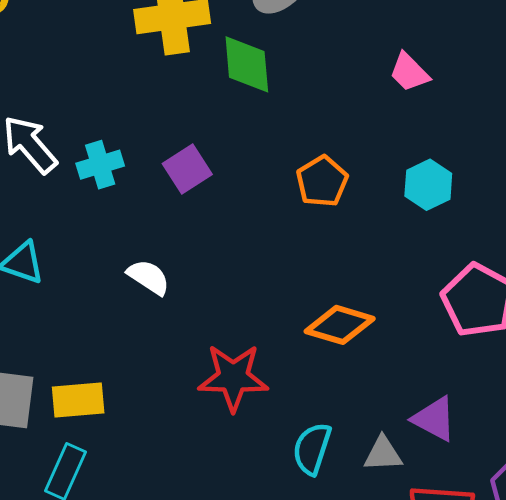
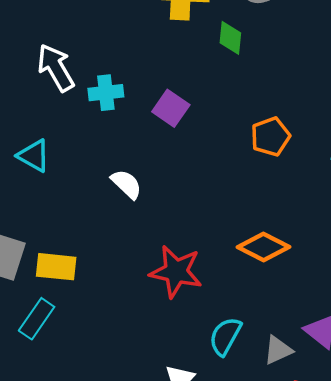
green diamond: (247, 64) -> (230, 38), size x0.7
purple square: (187, 169) -> (171, 108), turned -33
gray triangle: (383, 454) -> (278, 350), turned -32

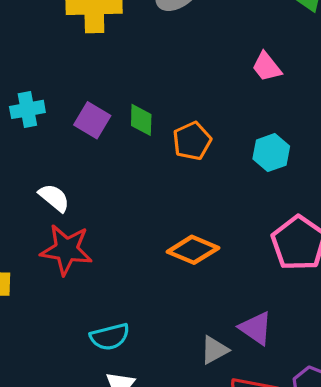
green diamond: (230, 38) -> (141, 120), moved
red star: (176, 272) -> (66, 250), moved
cyan semicircle: (225, 336) -> (110, 337), moved, turned -129

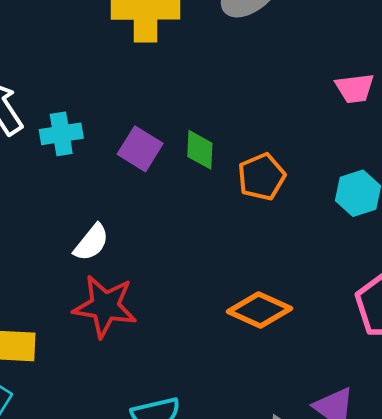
pink trapezoid: (267, 67) -> (355, 88), turned -60
white semicircle: (54, 198) -> (91, 242), turned 88

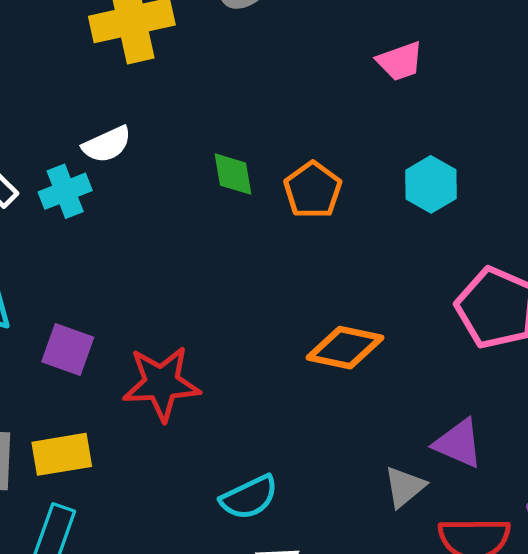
purple square: (140, 149) -> (68, 349), moved
white semicircle: (91, 242) -> (107, 144), moved, turned 39

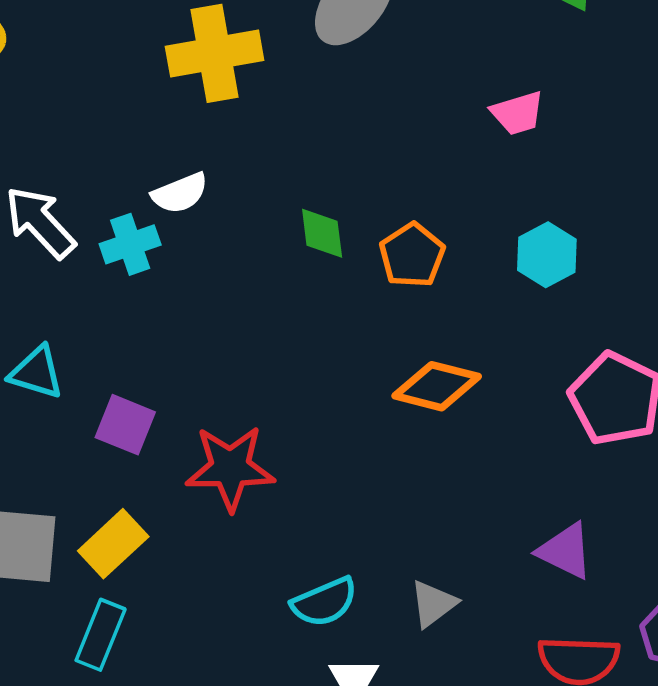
orange diamond: (345, 348) -> (437, 386), moved
yellow rectangle: (62, 454) -> (113, 544), turned -36
gray triangle: (405, 487) -> (433, 604), moved

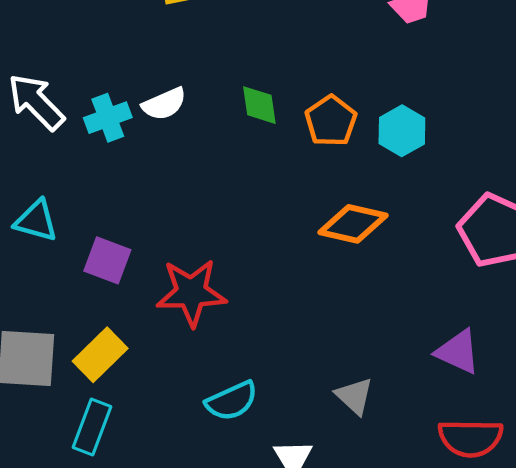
white semicircle: (180, 193) -> (164, 104), moved
cyan hexagon: (547, 255) -> (402, 131), moved
cyan semicircle: (324, 602) -> (232, 401), moved
gray triangle: (433, 604) -> (354, 396), turned -39

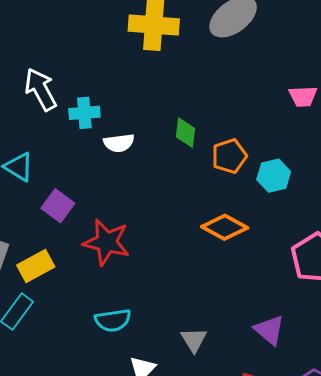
white semicircle: (164, 104) -> (119, 143), moved

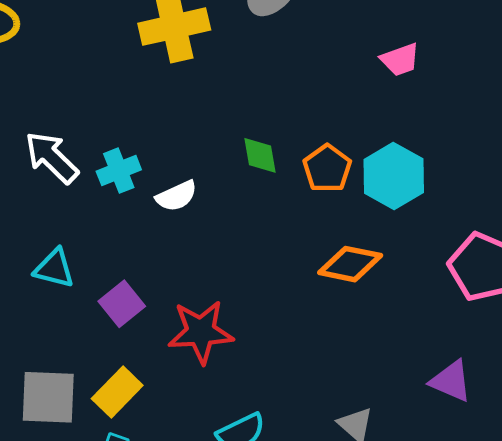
cyan hexagon: (274, 176) -> (394, 176), size x1.4
purple square: (58, 206) -> (122, 304), turned 32

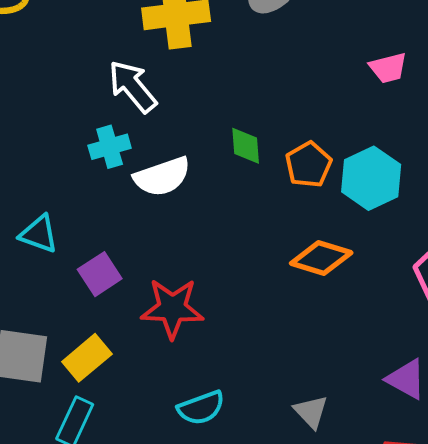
white arrow: (52, 157) -> (132, 86), moved
white semicircle: (177, 196) -> (162, 177), size x1.4

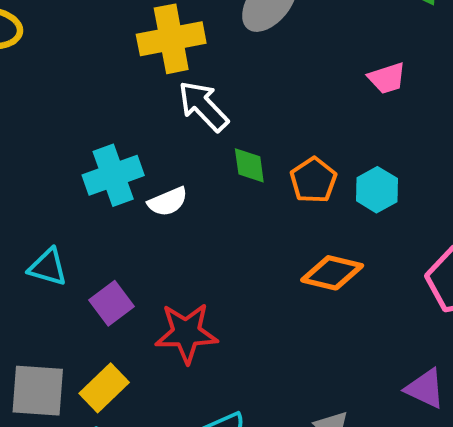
white arrow: (132, 86) -> (203, 106), moved
cyan cross: (110, 147) -> (113, 175), size x1.4
white semicircle: (162, 177) -> (168, 202), size x0.7
cyan hexagon: (371, 178) -> (377, 190), size x0.7

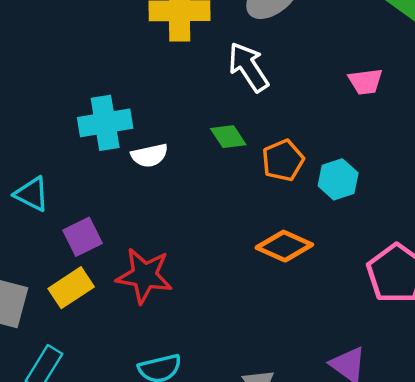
white arrow: (203, 106) -> (248, 67), moved
green diamond: (249, 165) -> (228, 137), turned -36
yellow rectangle: (104, 388) -> (71, 288), moved

